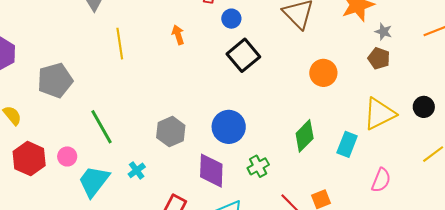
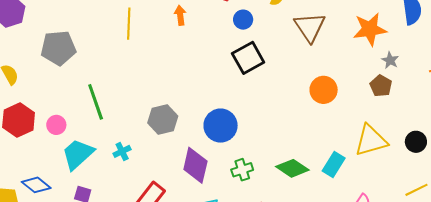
orange arrow: (178, 35) -> (180, 15), moved
green diamond: (305, 136) -> (292, 168), moved, turned 68

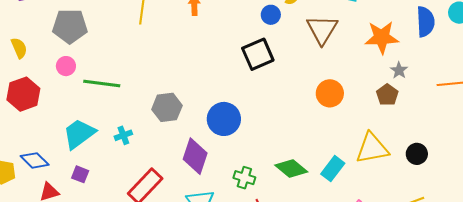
blue circle: (243, 20) -> (271, 15), moved
green line: (96, 102) -> (102, 84), turned -69
pink circle: (56, 125) -> (66, 66), moved
green cross: (242, 170) -> (244, 178), moved, turned 30

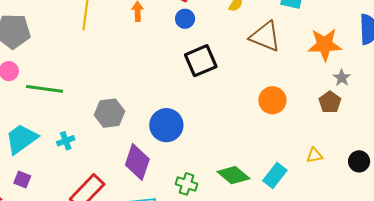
blue circle: (271, 15) -> (185, 19), moved
brown triangle: (322, 30) -> (265, 36), turned -40
yellow triangle: (372, 148) -> (314, 155), size x0.5

